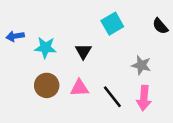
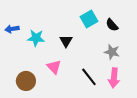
black semicircle: (160, 26) -> (112, 25), moved
brown circle: (47, 85) -> (26, 81), moved
pink triangle: (79, 88) -> (54, 67), moved, turned 49

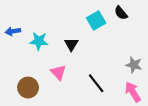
black semicircle: (112, 25) -> (121, 13), moved
gray star: (112, 52) -> (134, 65), moved
pink arrow: (114, 78) -> (133, 92), moved, turned 144

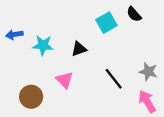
black triangle: (71, 44) -> (79, 49), turned 40
black line: (96, 83) -> (114, 79), moved

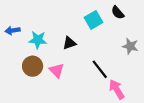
gray star: (148, 72) -> (130, 46), moved
brown circle: (31, 97) -> (33, 66), moved
pink arrow: (147, 101) -> (117, 89), moved

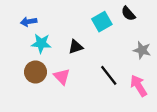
blue arrow: (13, 30) -> (29, 22), moved
pink arrow: (117, 89) -> (139, 86), moved

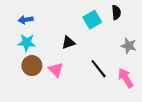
black semicircle: (128, 14) -> (116, 12), turned -144
cyan star: (41, 43) -> (27, 43), moved

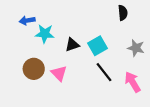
cyan square: (92, 20) -> (97, 46), moved
cyan star: (27, 43) -> (45, 34), moved

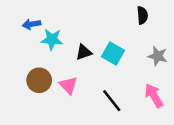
cyan square: (97, 46) -> (113, 54), turned -30
black line: (104, 72) -> (112, 101), moved

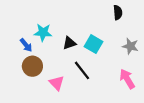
blue arrow: (31, 24) -> (26, 45), moved, turned -120
pink triangle: (68, 85) -> (57, 83), moved
black line: (112, 101) -> (82, 70), moved

